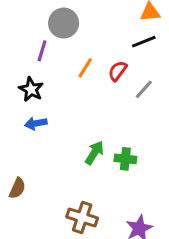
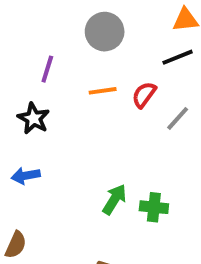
gray circle: (64, 23) -> (105, 32), moved
orange line: (85, 68) -> (103, 91), turned 50
blue arrow: (36, 123) -> (26, 176), moved

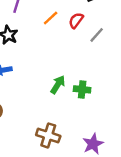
orange line: (103, 91) -> (51, 18), turned -35

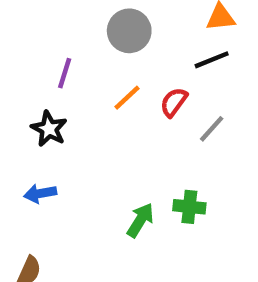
green cross: (82, 89) -> (189, 207), moved

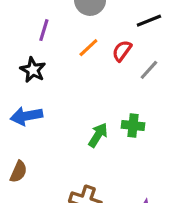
blue arrow: (40, 193) -> (26, 116), size x1.4

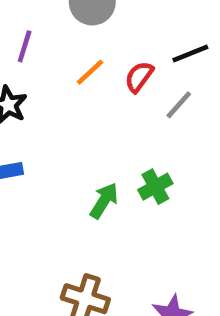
black line: (149, 21) -> (190, 53), moved
green cross: (133, 126) -> (155, 187), turned -35

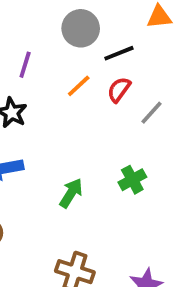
black line: (190, 53) -> (119, 53), moved
green arrow: (104, 201) -> (71, 193), moved

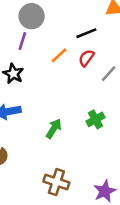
gray circle: (81, 28) -> (32, 16), moved

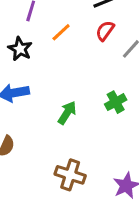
orange line: (59, 55) -> (61, 32), moved

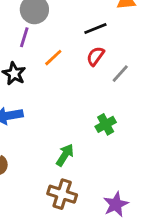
green arrow: (67, 113) -> (65, 155), moved

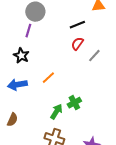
orange line: (53, 58) -> (48, 78), moved
green cross: (106, 124) -> (74, 103), moved

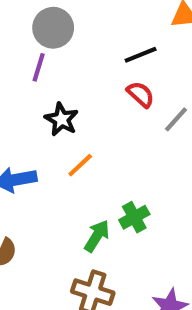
red semicircle: (77, 44) -> (141, 94), turned 96
black star: (21, 56) -> (61, 119), moved

